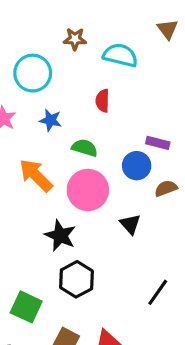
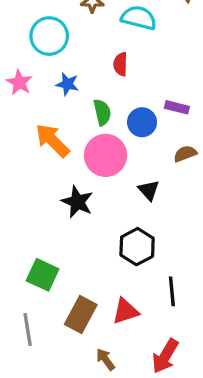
green semicircle: (85, 148) -> (102, 112), turned 60
blue circle: (137, 166) -> (142, 122), moved
black hexagon: (77, 279) -> (137, 247), moved
black line: (158, 292) -> (172, 291), moved, turned -40

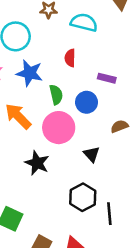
blue star: (67, 84) -> (30, 73), size x1.5
purple rectangle: (177, 107) -> (107, 78), moved
black line: (172, 291) -> (109, 214), moved

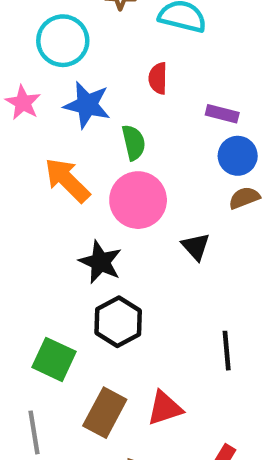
blue circle: (87, 102) -> (238, 156), moved
black hexagon: (83, 197) -> (118, 322), moved

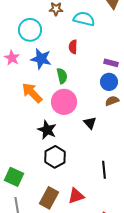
purple rectangle: (222, 114) -> (111, 63), moved
green square: (54, 359) -> (14, 177), moved

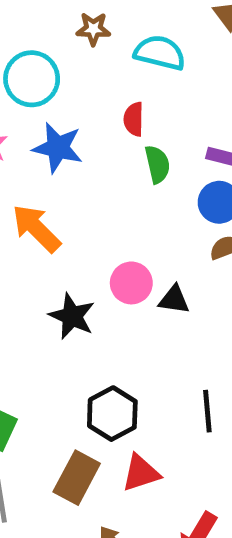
green semicircle: (62, 76) -> (157, 164), moved
pink circle: (64, 102) -> (131, 283), moved, size x0.7
black triangle: (90, 123) -> (174, 300), turned -40
black hexagon: (55, 157) -> (112, 414), moved

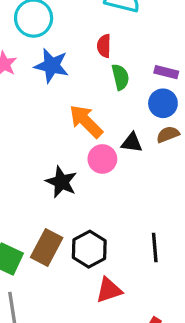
orange arrow: (36, 228) -> (86, 121), moved
black triangle: (174, 300) -> (132, 143), moved
brown rectangle: (77, 478) -> (47, 247), moved

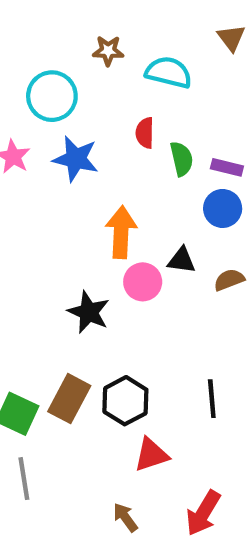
green semicircle: (120, 77) -> (182, 159), moved
orange arrow: (86, 121) -> (121, 232), turned 48
brown semicircle: (168, 134) -> (229, 280), moved

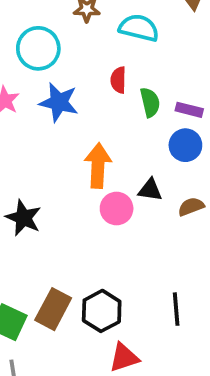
black star: (89, 312) -> (23, 218), moved

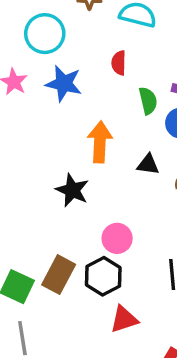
green semicircle: (150, 102) -> (148, 101), moved
pink circle: (117, 209) -> (117, 238), moved
black star: (23, 218) -> (72, 190), moved

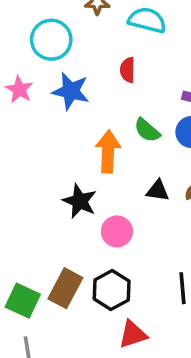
green semicircle: (148, 101) -> (147, 130), moved, turned 144
black triangle: (148, 164) -> (158, 191), moved
pink circle: (117, 238) -> (117, 231), moved

